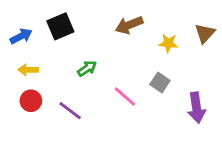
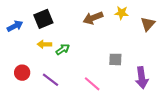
yellow star: (168, 43) -> (121, 13), moved
yellow arrow: (28, 70) -> (44, 44), moved
gray square: (160, 83) -> (115, 59), turned -32
pink line: (125, 97) -> (92, 84), moved

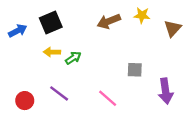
red circle: (22, 73) -> (25, 101), moved

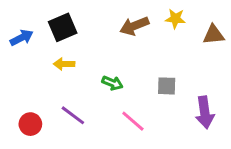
brown triangle: (173, 28) -> (213, 35), turned 42
green arrow: (73, 58) -> (112, 83), moved, turned 56

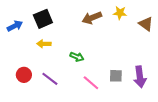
brown triangle: (213, 35) -> (146, 24), turned 42
gray square: (167, 86) -> (116, 76), moved
red circle: (30, 124) -> (24, 75), moved

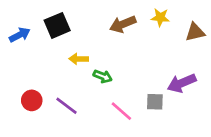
brown triangle: (146, 24) -> (195, 32), turned -49
yellow arrow: (44, 44) -> (79, 59), moved
purple arrow: (140, 77) -> (182, 83), moved, turned 75

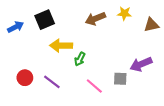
yellow arrow: (79, 59) -> (61, 46), size x1.5
green arrow: (103, 76) -> (80, 59), turned 96

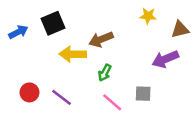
brown arrow: (95, 19) -> (101, 39), moved
green arrow: (80, 59) -> (105, 73), moved
purple arrow: (141, 64) -> (165, 59), moved

